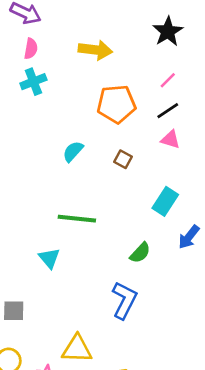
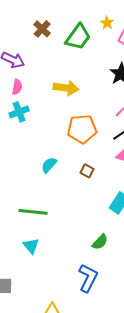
green line: (77, 219) -> (33, 212), moved

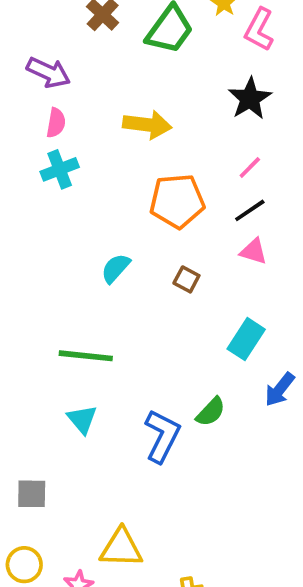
blue L-shape: (88, 278) -> (162, 436), moved

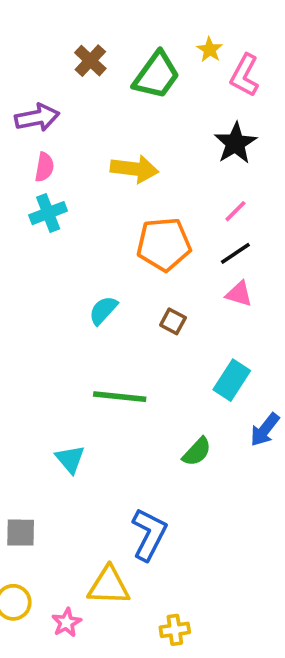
purple arrow: (48, 72) -> (37, 118), turned -36
green line: (86, 356) -> (120, 397), moved
blue L-shape: (162, 436) -> (149, 534), moved

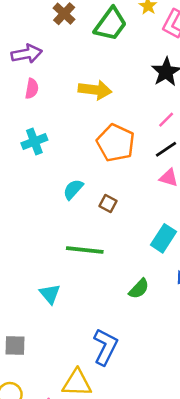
cyan cross: (48, 213) -> (34, 142), moved
orange pentagon: (164, 244) -> (116, 143), turned 30
brown square: (173, 321) -> (108, 204), moved

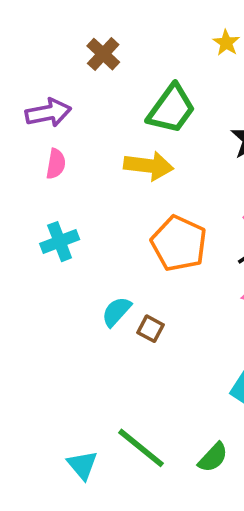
green trapezoid: (111, 24) -> (171, 109), moved
brown square: (108, 204) -> (151, 329), moved
green line: (85, 250) -> (141, 448), moved, turned 33

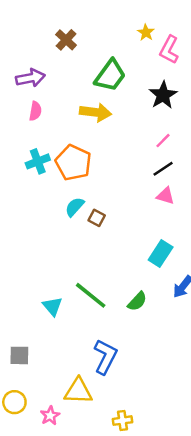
orange pentagon: (179, 243) -> (73, 163), moved

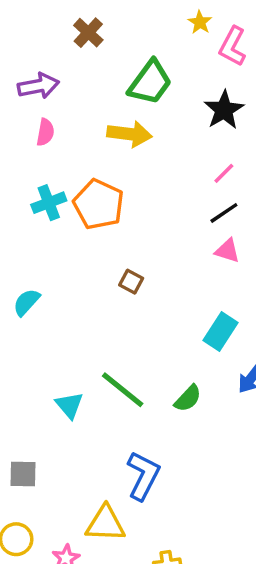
cyan semicircle: (75, 207) -> (26, 302), moved

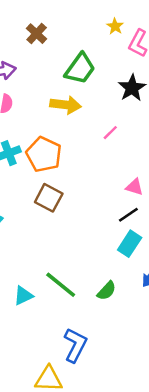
pink line: (224, 173) -> (110, 133), moved
black line: (224, 213) -> (128, 215), moved
brown square: (131, 282) -> (49, 198), moved, size x1.6
cyan triangle: (69, 405) -> (23, 296), turned 45

